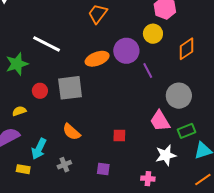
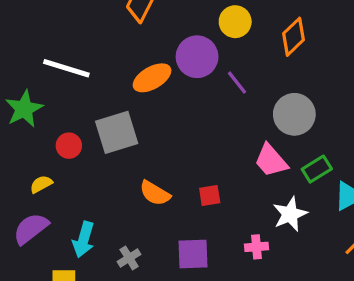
orange semicircle: (72, 132) -> (155, 193), moved
purple square: (103, 169) -> (193, 254), size x1.5
pink cross: (148, 179) -> (256, 247), moved

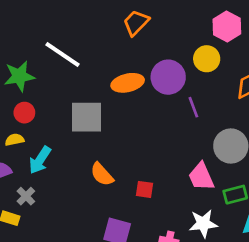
red circle: (69, 146) -> (24, 113), moved
cyan arrow: (84, 239) -> (40, 160), moved
gray cross: (129, 258) -> (26, 196), moved, turned -30

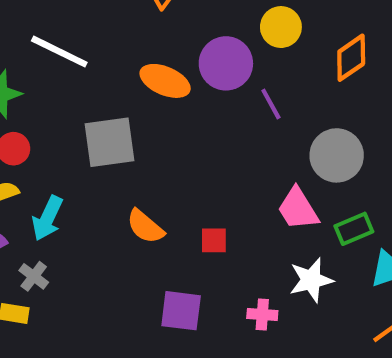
orange ellipse: (128, 83) -> (165, 81), turned 44

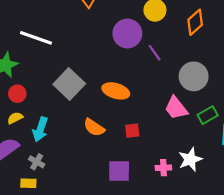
orange ellipse: (165, 81) -> (116, 91), moved
gray square: (110, 142) -> (69, 84), turned -32
white star: (311, 280) -> (190, 159), moved

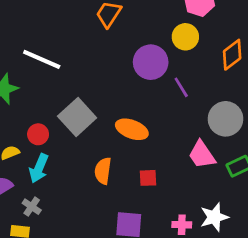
red circle: (17, 94) -> (38, 134), moved
orange semicircle: (94, 127) -> (103, 171), turned 60

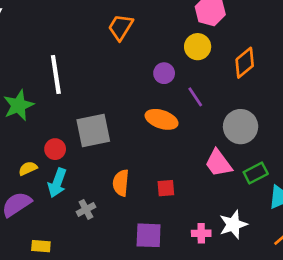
white line: (42, 59) -> (56, 75), turned 60
purple circle: (151, 62) -> (164, 73), size x0.6
gray square: (77, 117) -> (93, 130), turned 33
orange ellipse: (132, 129) -> (162, 119), moved
gray cross: (32, 207) -> (86, 209), moved, turned 30

